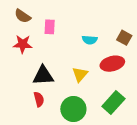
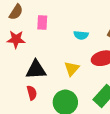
brown semicircle: (23, 16) -> (16, 12), turned -91

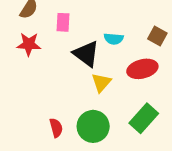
black triangle: (36, 70) -> (86, 54), moved, turned 40
red semicircle: (32, 93) -> (56, 128), moved

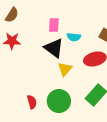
pink rectangle: (63, 22) -> (54, 25), moved

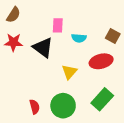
black triangle: (54, 48) -> (43, 48), moved

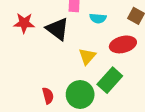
green rectangle: (102, 99) -> (110, 80), moved

